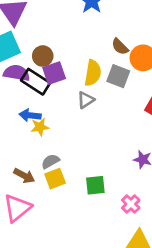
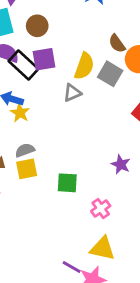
brown circle: (43, 56) -> (37, 26), moved
yellow star: (40, 127) -> (20, 113), turned 30

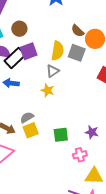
black rectangle: (23, 65) -> (15, 58), turned -75
yellow star: (20, 113) -> (48, 90), moved
purple star: (121, 164) -> (92, 132), moved
pink cross: (101, 208) -> (80, 155), moved, turned 32

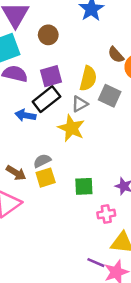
brown circle: (19, 29) -> (48, 35), moved
gray square: (77, 53) -> (110, 96), moved
black rectangle: (15, 58) -> (46, 99), moved
yellow star: (48, 90) -> (71, 128), size x1.5

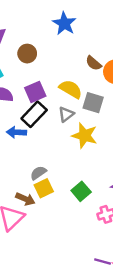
yellow semicircle: (88, 78) -> (71, 89), turned -65
yellow star: (71, 128) -> (85, 136), moved
brown arrow: (16, 173) -> (25, 199), moved
green square: (84, 186) -> (81, 191), turned -30

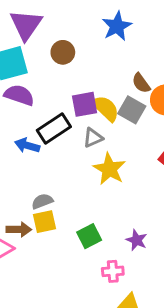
purple square: (35, 92) -> (85, 104), moved
gray square: (93, 103) -> (132, 110), moved
brown arrow: (25, 199) -> (19, 229), turned -36

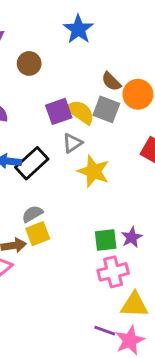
black rectangle: (54, 128) -> (32, 163), moved
green square: (89, 236) -> (106, 240), moved, turned 30
purple star: (137, 240) -> (132, 237), turned 30
pink cross: (113, 271) -> (113, 272), size x1.4

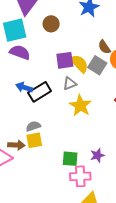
green square: (106, 240) -> (70, 159), moved

